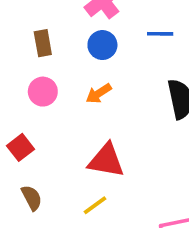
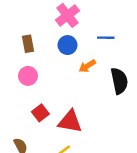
orange arrow: (99, 93) -> (87, 66), moved
red square: (20, 147) -> (40, 113), moved

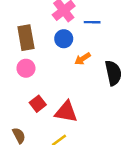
blue line: (106, 38) -> (92, 22), moved
brown rectangle: (28, 44) -> (26, 38), size x1.5

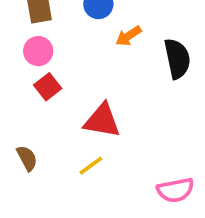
red square: (38, 104) -> (48, 87), moved

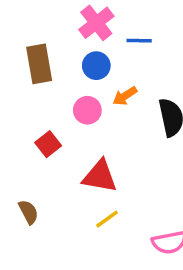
pink circle: (38, 51) -> (87, 110), moved
yellow line: (91, 166) -> (107, 219), moved

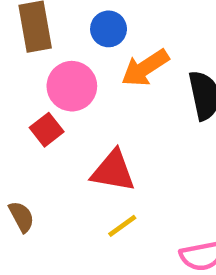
orange arrow: (125, 96) -> (145, 68), size x1.5
pink circle: (87, 110) -> (72, 86), moved, size x1.4

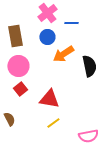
pink circle: (72, 86) -> (18, 66), moved
red square: (47, 130) -> (20, 89), moved

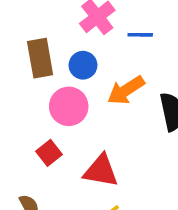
blue circle: (47, 37) -> (83, 65), moved
pink circle: (18, 66) -> (69, 106), moved

